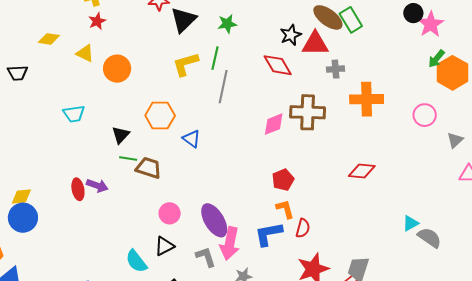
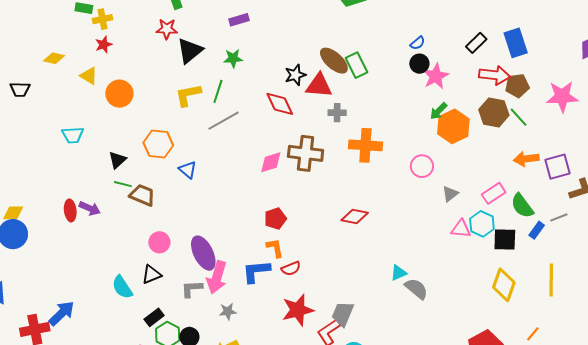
gray line: (223, 87) -> (224, 121), turned 44
red semicircle: (303, 228) -> (291, 269), turned 48
gray L-shape: (206, 257) -> (192, 289), turned -80

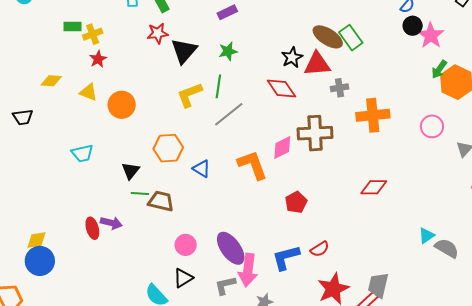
orange L-shape: (275, 248) -> (252, 165), moved, size x1.6

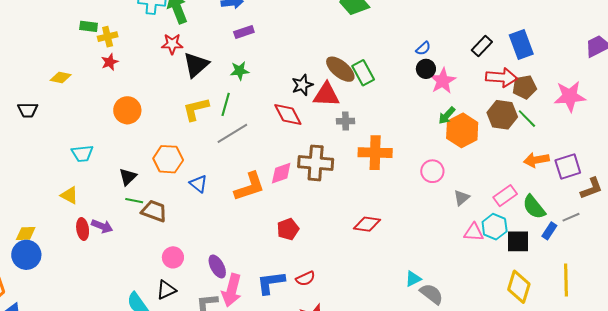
yellow triangle: (88, 92) -> (69, 195), moved
orange L-shape: (252, 165) -> (249, 187), turned 84
purple ellipse: (231, 248) -> (217, 266), size x0.7

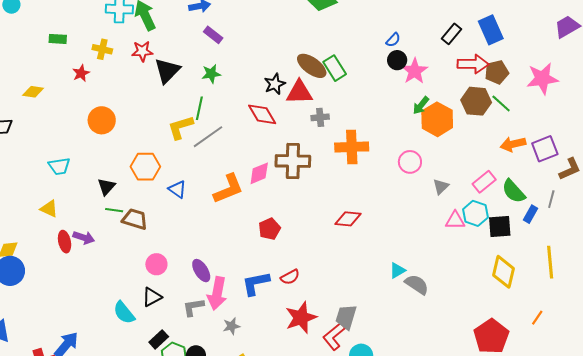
purple rectangle: (244, 32) -> (213, 35), turned 60
yellow cross: (108, 37) -> (102, 49), moved, turned 30
yellow L-shape: (196, 109) -> (180, 127), moved
gray line: (571, 217) -> (551, 199), turned -48

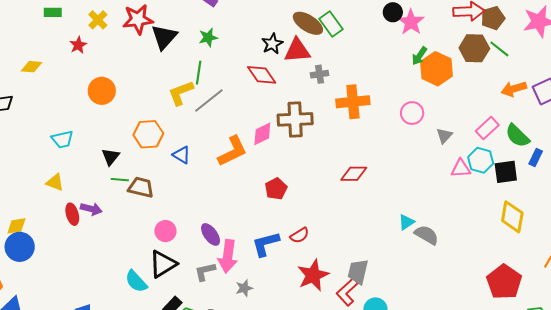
yellow cross: (102, 49) -> (98, 20), turned 36
red star: (142, 51) -> (138, 19), size x1.4
black triangle: (152, 297) -> (163, 264), size x1.4

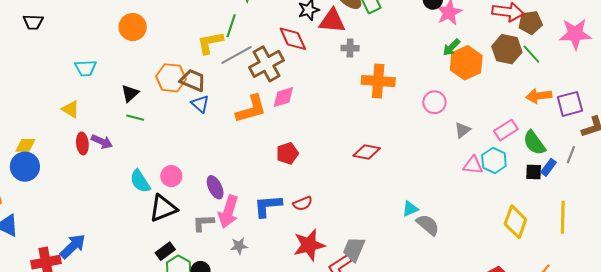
brown cross: (295, 119) -> (266, 64), moved, turned -36
black square: (506, 172) -> (534, 172), moved, size x0.7
brown trapezoid: (141, 187) -> (193, 80), moved
cyan semicircle: (136, 281) -> (140, 181), moved

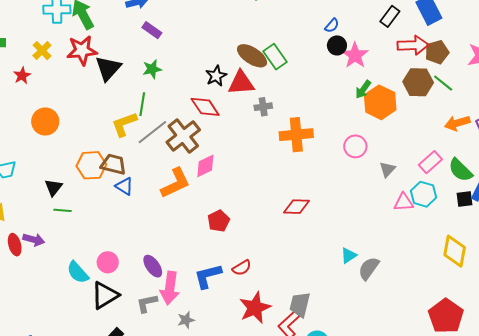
gray semicircle: (428, 225) -> (369, 268), turned -85

